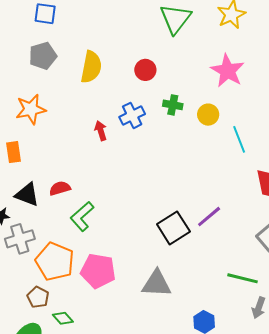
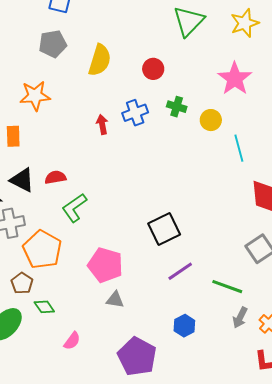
purple line: (209, 217) -> (180, 271), moved
pink pentagon: (98, 271) -> (105, 265), moved
gray triangle: (157, 284) -> (115, 300), moved, size x0.6

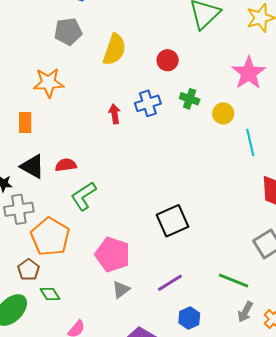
purple line: (180, 271) -> (170, 283), moved
gray triangle: (115, 300) -> (121, 290), turned -48

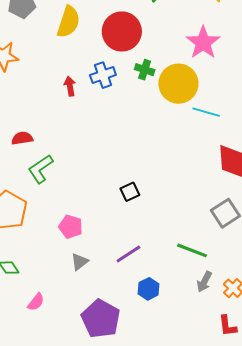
red circle: (168, 60) -> (122, 31), size x1.8
yellow circle: (223, 113) -> (178, 84), size x1.8
cyan line: (250, 142) -> (206, 112), turned -60
black square: (173, 221) -> (130, 192), size x0.6
pink pentagon: (113, 254) -> (71, 227), size x0.7

